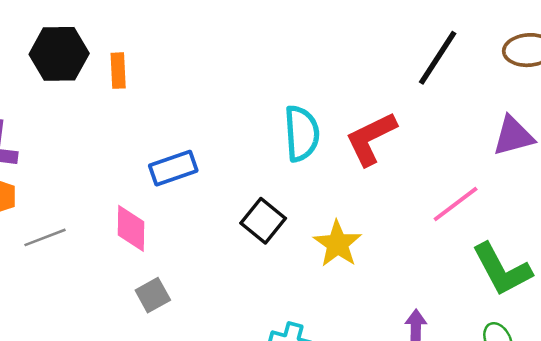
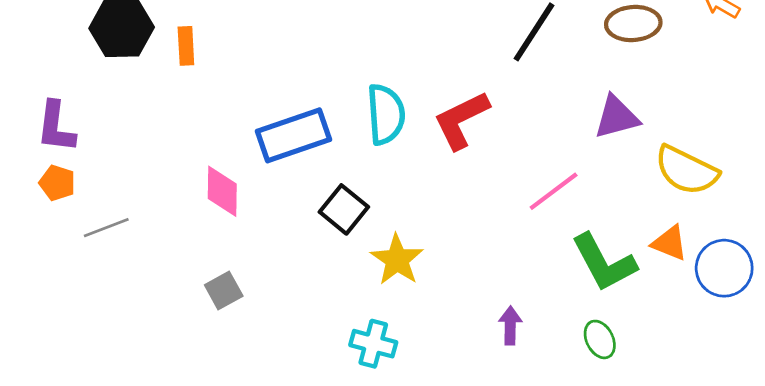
blue rectangle: (173, 168) -> (294, 135), moved, size x1.4
pink diamond: (131, 228) -> (222, 191), moved
yellow star: (338, 244) -> (397, 260), moved

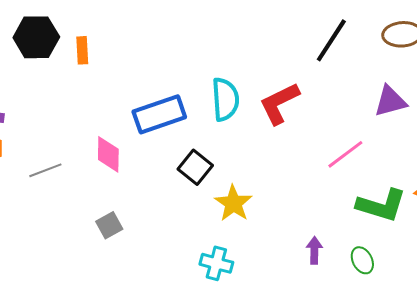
gray line: (106, 228) -> (45, 170), moved
green L-shape: (604, 263) -> (381, 205), turned -45
green ellipse: (600, 339) -> (362, 260), moved

